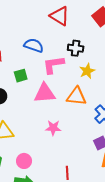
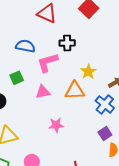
yellow star: (87, 71) -> (88, 72), moved
pink triangle: (45, 93) -> (43, 92), size x0.7

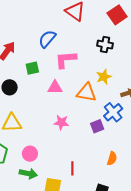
black cross: (67, 43) -> (105, 45), moved
blue semicircle: (25, 46) -> (47, 39), turned -72
purple square: (105, 134) -> (97, 126), moved

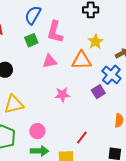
pink L-shape: (66, 60) -> (55, 32), turned -60
green square: (32, 68) -> (31, 40), moved
red line: (72, 168) -> (82, 138), turned 48

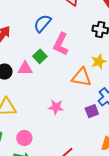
green square: (31, 40) -> (40, 56), moved, turned -32
pink triangle: (50, 61) -> (25, 68), moved

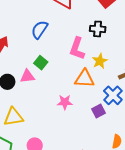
pink L-shape: (61, 44) -> (77, 48), moved
pink star: (56, 107) -> (65, 102), moved

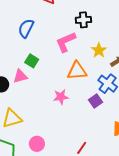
pink L-shape: (77, 48) -> (66, 42), turned 55
yellow star: (100, 61) -> (99, 50), moved

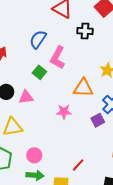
black cross: (83, 20) -> (85, 31), moved
pink L-shape: (66, 42) -> (58, 58), moved, turned -45
pink triangle: (20, 76) -> (26, 97), moved

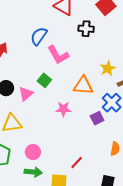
pink L-shape: (58, 58) -> (58, 55), turned -60
green square: (39, 72) -> (44, 80), moved
pink triangle: (26, 97) -> (26, 94), turned -35

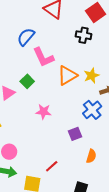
black cross: (86, 29) -> (84, 35), moved
orange triangle: (83, 86) -> (67, 75), moved, turned -40
purple square: (97, 118) -> (75, 134), moved

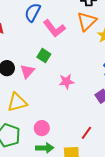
orange triangle: (67, 75) -> (87, 21), moved

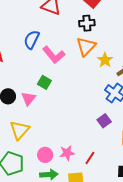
pink star: (66, 82) -> (67, 153), moved
yellow triangle: (17, 102) -> (20, 130), turned -30

